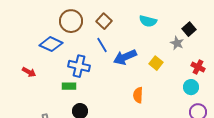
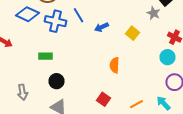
blue arrow: (125, 57) -> (102, 27), size x0.6
blue cross: (79, 66) -> (56, 21), moved

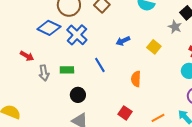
blue line: (78, 15) -> (100, 65), moved
blue cross: (56, 21) -> (77, 35), turned 30
gray arrow: (22, 92) -> (44, 73), moved

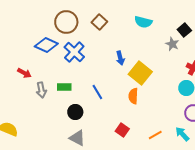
blue arrow: (123, 41) -> (120, 58), turned -80
yellow square: (154, 47) -> (140, 73), moved, size x1.6
blue line: (100, 65) -> (97, 92), moved

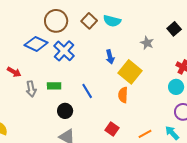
cyan semicircle: (143, 22) -> (112, 21), moved
gray star: (172, 44) -> (147, 43), moved

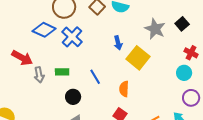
black square: (174, 29) -> (182, 24), moved
gray star: (147, 43) -> (155, 29), size x1.5
red arrow: (14, 72) -> (22, 58), size x1.5
orange semicircle: (123, 95) -> (124, 89), moved

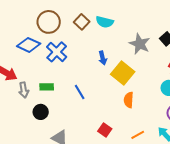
orange semicircle: (124, 89) -> (129, 100), moved
black circle: (73, 97) -> (41, 112), moved

